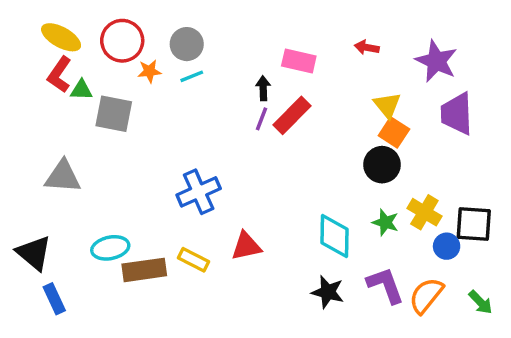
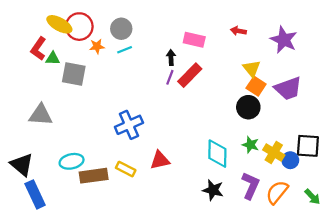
yellow ellipse: (61, 37) -> (59, 24), moved
purple trapezoid: (457, 114) -> (288, 88), moved, turned -108
yellow cross: (424, 212) -> (274, 152), moved
purple L-shape: (385, 285) -> (251, 186), turned 44
blue rectangle: (54, 299) -> (35, 194), size x1.4

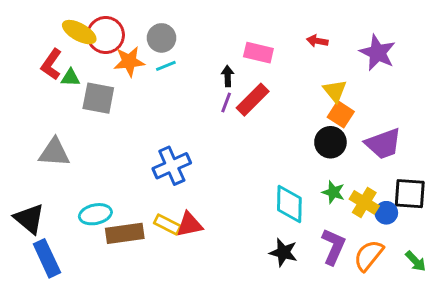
orange star: (97, 46) -> (129, 61), size x1.5
purple trapezoid: (288, 88) -> (383, 144), moved
red triangle: (160, 160) -> (189, 225), moved

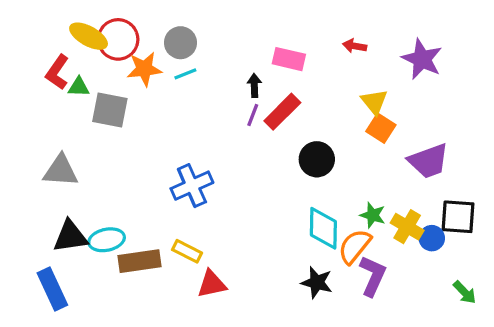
black circle: (330, 142) -> (317, 159), moved
black triangle: (29, 219) -> (70, 236), moved, turned -48
red triangle: (189, 225) -> (212, 284), moved
orange semicircle: (369, 255) -> (355, 246), moved

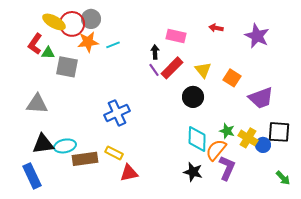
gray circle: (180, 43) -> (91, 19), moved
yellow triangle: (374, 102) -> (203, 70), moved
purple line: (253, 115) -> (154, 70), turned -56

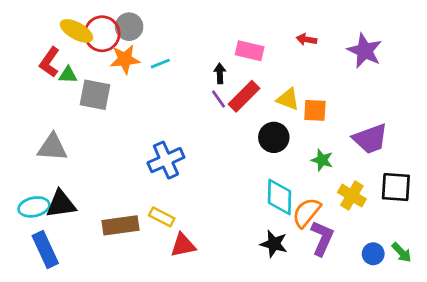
yellow triangle: (203, 70) -> (288, 99), turned -30
orange square: (232, 78) -> (315, 110), moved, turned -30
green star: (227, 131) -> (322, 160), moved
blue circle: (263, 145) -> (373, 254), moved
cyan ellipse: (65, 146) -> (34, 207), moved

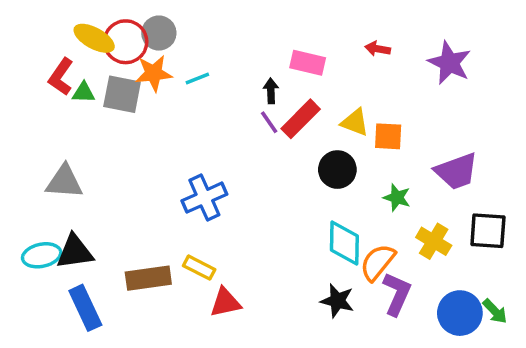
gray square: (95, 95) -> (122, 94), moved
blue rectangle: (45, 249) -> (85, 308), moved
blue circle: (373, 254) -> (460, 313), size x1.6

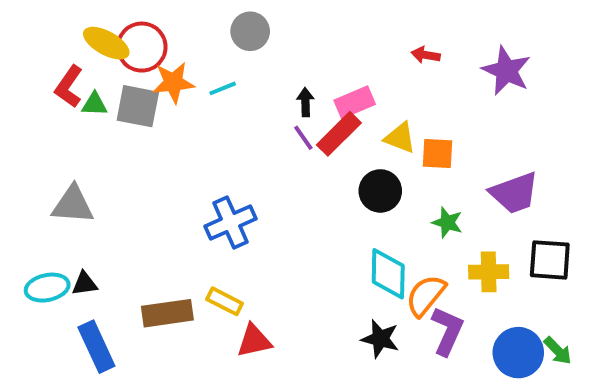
gray circle: (159, 33) -> (250, 31), moved
pink rectangle: (308, 63) -> (355, 102), moved, turned -36
yellow cross: (434, 241) -> (489, 272), turned -32
black triangle: (75, 252) -> (85, 284), size x0.6

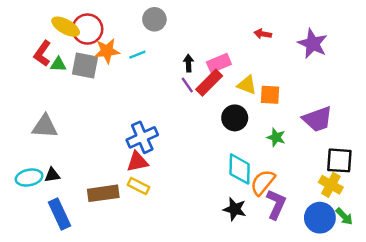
yellow cross: (489, 272) -> (331, 185), moved, turned 30
red triangle: (254, 341) -> (137, 162), moved

